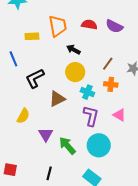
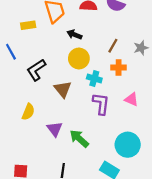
brown triangle: (57, 99) -> (63, 89), turned -36
cyan circle: (99, 145) -> (128, 145), moved

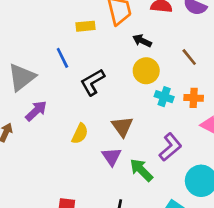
brown line: (113, 46) -> (189, 57), turned -72
orange cross: (119, 68) -> (194, 98), moved
brown triangle: (63, 89) -> (122, 127), moved
purple L-shape: (101, 104) -> (170, 147), moved, turned 40

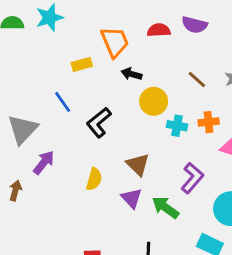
black arrow: (142, 41) -> (131, 74), moved

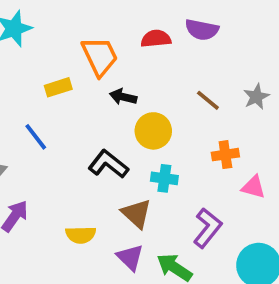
black L-shape: (99, 123) -> (108, 164), moved, turned 80
cyan cross: (177, 126) -> (164, 178), moved
yellow semicircle: (94, 179) -> (81, 235), turned 75

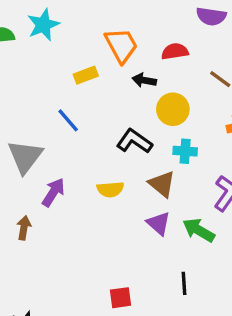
red semicircle: (156, 39) -> (175, 51), moved
yellow semicircle: (81, 235) -> (110, 189), moved

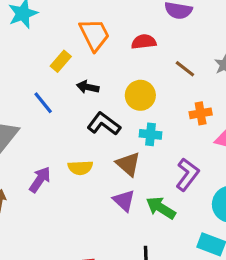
yellow rectangle: (86, 75) -> (61, 61), turned -30
black arrow: (144, 80) -> (88, 87), moved
purple arrow: (53, 192) -> (40, 180), moved

